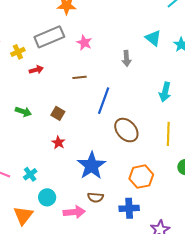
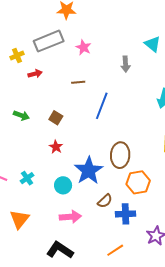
brown ellipse: (126, 130) -> (120, 155), moved, turned 45
cyan circle: (47, 197) -> (63, 185), moved
brown semicircle: (95, 197) -> (105, 201), moved, turned -49

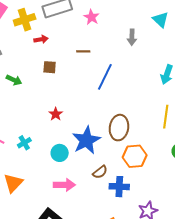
yellow cross: (17, 56) -> (25, 20), size x1.5
green arrow: (21, 115) -> (14, 80), moved
brown square: (56, 118) -> (50, 67), moved, turned -32

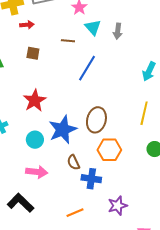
cyan triangle: (161, 20) -> (93, 27), moved
red star: (56, 114) -> (35, 101), size x1.6
brown semicircle: (100, 172) -> (73, 162), turned 98

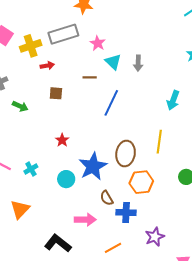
red star: (35, 101) -> (62, 140), size x0.6
yellow line: (144, 113) -> (159, 142), moved
pink arrow: (37, 172) -> (85, 220), moved

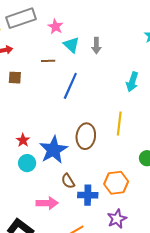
red star: (62, 140) -> (23, 140), moved
orange hexagon: (141, 182) -> (116, 183), moved

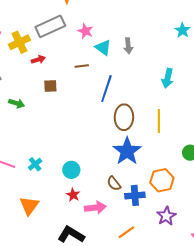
brown ellipse: (86, 136) -> (124, 117), moved
red star: (23, 140) -> (73, 195), moved
blue star: (53, 150) -> (127, 151), moved

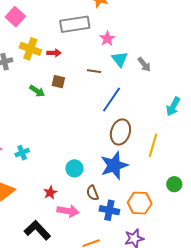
yellow cross: (19, 42) -> (30, 49), moved, turned 30
gray arrow: (128, 46) -> (144, 64), turned -49
green arrow: (17, 103) -> (37, 91), moved
cyan circle: (71, 170) -> (74, 168), moved

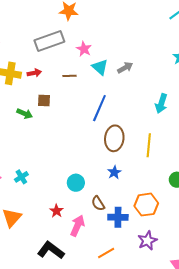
gray arrow: (144, 64) -> (125, 68), turned -70
brown line: (94, 71) -> (70, 76), moved
blue star: (114, 165) -> (114, 172), size x0.5
pink arrow: (68, 211) -> (77, 226), turned -65

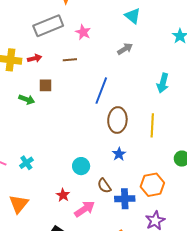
cyan triangle: (100, 67) -> (133, 16), moved
pink arrow: (77, 226) -> (85, 209), turned 35

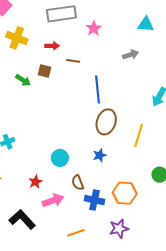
cyan triangle: (133, 16) -> (146, 24), turned -48
red arrow: (35, 58) -> (52, 46), moved
brown line: (70, 60) -> (73, 61), moved
blue line: (101, 91) -> (98, 89), turned -40

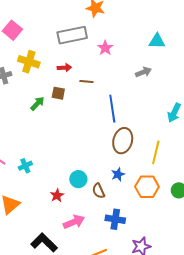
green arrow: (23, 80) -> (37, 104), turned -77
red star: (35, 182) -> (57, 195), moved
brown semicircle: (78, 183) -> (98, 191), moved
orange hexagon: (125, 193) -> (147, 187), moved

